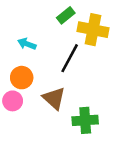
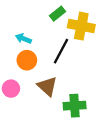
orange circle: (22, 78) -> (27, 60), moved

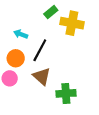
black line: (61, 51) -> (40, 50), moved
orange circle: (27, 60) -> (16, 58), moved

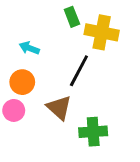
green rectangle: (51, 12) -> (72, 17), turned -72
black line: (40, 50) -> (79, 71), moved

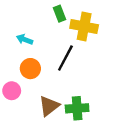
orange circle: (22, 82) -> (30, 69), moved
brown triangle: (59, 108) -> (49, 106), moved, turned 40

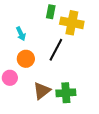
green rectangle: (60, 14) -> (51, 12), turned 32
cyan arrow: (25, 39) -> (21, 34), turned -136

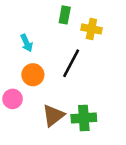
yellow cross: (72, 23) -> (91, 29), size x0.7

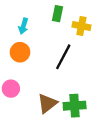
cyan arrow: (27, 43) -> (23, 26), moved, turned 42
orange circle: (33, 75) -> (20, 52), moved

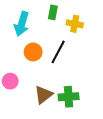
cyan arrow: (23, 26) -> (22, 24), size x1.6
orange circle: (20, 52) -> (33, 52), moved

